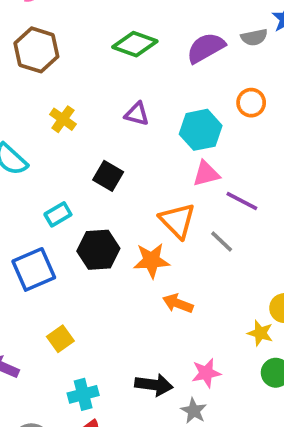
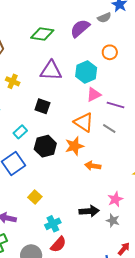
purple triangle: (137, 114) -> (51, 71), size x1.6

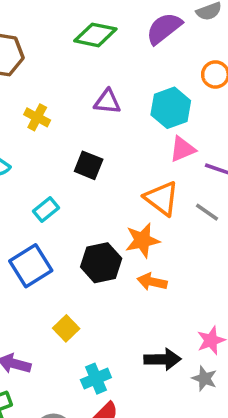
purple triangle: (51, 71) -> (107, 102), size x0.7
black hexagon: (45, 146) -> (101, 263), moved
orange arrow: (93, 166) -> (152, 282), moved

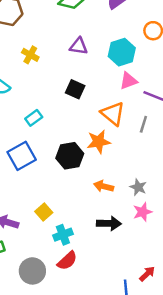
black square: (89, 165) -> (75, 89), moved
gray line: (207, 212) -> (143, 124), turned 70
orange arrow: (152, 282) -> (104, 186), moved
yellow square: (66, 328) -> (44, 212), moved
gray star: (204, 378) -> (138, 187), moved

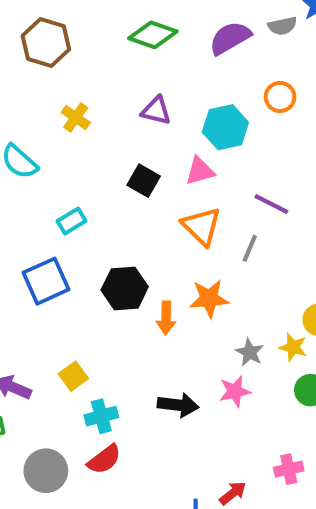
pink triangle: (128, 81) -> (200, 171), moved
orange star: (99, 142) -> (209, 299), moved
orange arrow: (104, 186) -> (166, 318), moved, turned -108
gray star: (138, 187) -> (250, 352), moved

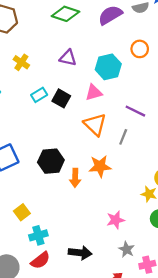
cyan rectangle: (72, 221) -> (39, 95), moved
gray star: (250, 352) -> (127, 249), moved
black arrow: (178, 405) -> (80, 253), moved

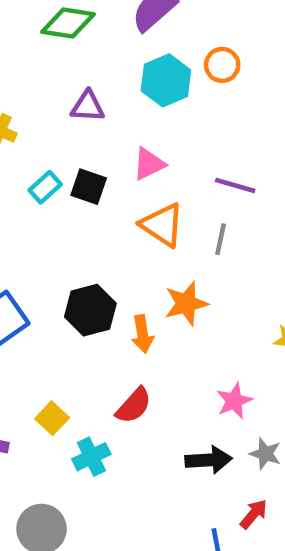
cyan hexagon: (108, 67) -> (166, 80), moved
black arrow: (80, 253) -> (209, 460), moved
red semicircle: (40, 260) -> (134, 406), moved

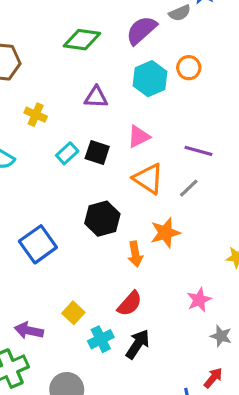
gray line: (221, 239) -> (189, 188), turned 35
black hexagon: (90, 310) -> (102, 219), moved
black arrow: (209, 460) -> (138, 344), moved, turned -52

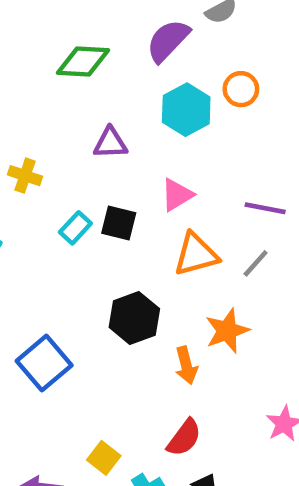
orange triangle: (148, 179) -> (196, 254), turned -44

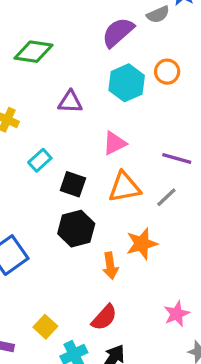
green diamond: (83, 61) -> (33, 52), moved
black square: (119, 223) -> (73, 184), moved

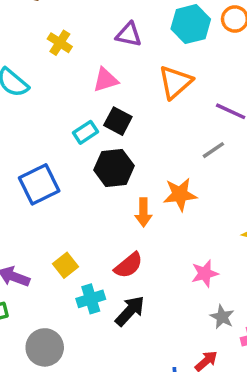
pink triangle: (115, 143) -> (106, 80), moved
cyan rectangle: (40, 160) -> (85, 132), moved
orange triangle: (124, 187) -> (175, 82), moved, turned -40

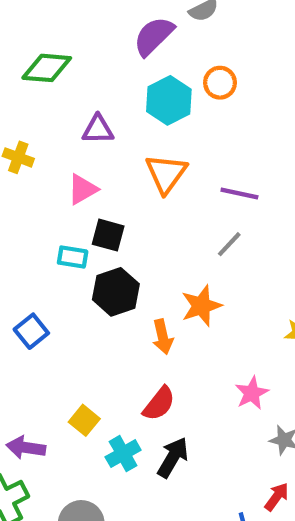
cyan rectangle: (85, 132) -> (73, 257), turned 55
blue square: (39, 184) -> (31, 331), size x0.7

